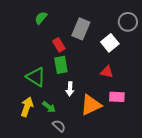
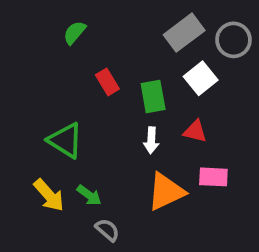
gray rectangle: (81, 29) -> (184, 33), moved, turned 30
green rectangle: (61, 65) -> (153, 97), moved
white arrow: (70, 89) -> (151, 140), moved
yellow arrow: (27, 107) -> (49, 195), turned 120

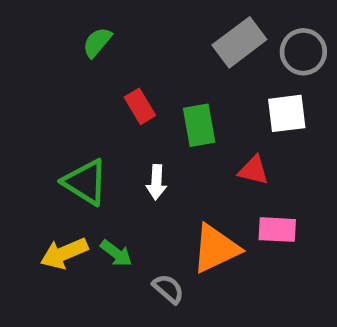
white square: (201, 78) -> (287, 113), moved, turned 32
white arrow: (151, 140) -> (156, 182), moved
yellow arrow: (49, 195) -> (64, 253), turned 108
gray semicircle: (107, 230) -> (168, 289), moved

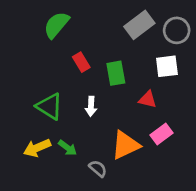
green semicircle: (97, 42) -> (56, 25), size x1.5
pink rectangle: (277, 230) -> (161, 134), turned -40

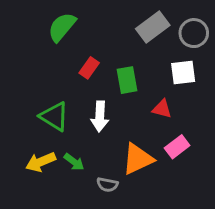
red rectangle: (81, 62) -> (89, 68), turned 66
white arrow: (91, 106) -> (100, 116), size x1.4
gray semicircle: (98, 169) -> (107, 185), turned 150

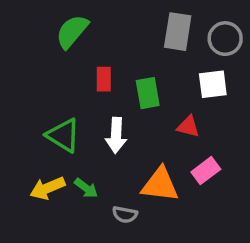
gray rectangle: (153, 27) -> (178, 32), turned -44
red rectangle: (89, 68) -> (104, 79), turned -35
orange triangle: (138, 159) -> (160, 185), turned 32

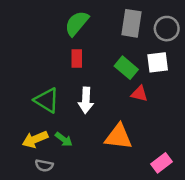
green semicircle: (72, 32) -> (77, 23), moved
green rectangle: (148, 93) -> (126, 68), moved, turned -40
pink rectangle: (206, 171) -> (161, 163), moved
gray semicircle: (125, 215) -> (44, 165), moved

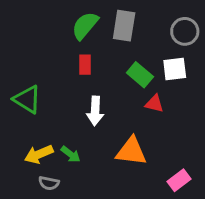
gray rectangle: (131, 23) -> (124, 26), moved
green triangle: (47, 100) -> (27, 99), moved

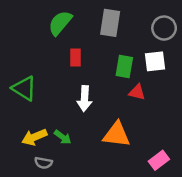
green semicircle: (85, 26) -> (60, 23), moved
green rectangle: (140, 75) -> (124, 67), turned 60

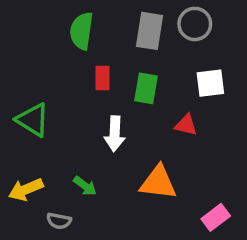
green semicircle: (60, 23) -> (82, 31), turned -32
gray circle: (164, 28) -> (195, 24), moved
green rectangle: (124, 67) -> (146, 88), moved
yellow arrow: (34, 137) -> (26, 189), moved

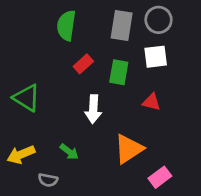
red rectangle: (102, 78) -> (83, 64), turned 48
white square: (210, 83) -> (156, 57), moved
orange triangle: (158, 182) -> (129, 149), turned -40
pink rectangle: (216, 217) -> (160, 177), moved

